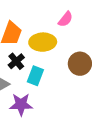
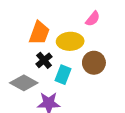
brown circle: (80, 64) -> (94, 63), moved

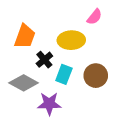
orange trapezoid: (39, 33) -> (25, 36), moved
brown circle: (94, 63) -> (96, 76), moved

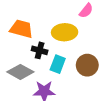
orange trapezoid: (25, 36) -> (21, 29), turned -95
black cross: (44, 60) -> (40, 50), turned -35

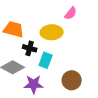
brown circle: (87, 65) -> (72, 80), moved

